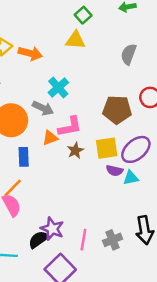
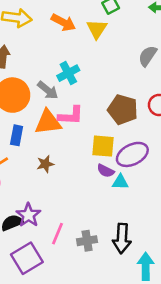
yellow triangle: (75, 40) -> (97, 29), turned 45
orange arrow: (30, 53) -> (63, 22), moved
orange triangle: (50, 138) -> (48, 122), size x1.6
brown star: (75, 151) -> (45, 164), moved

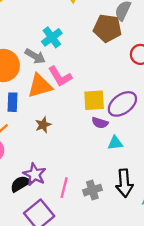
brown pentagon: (123, 110) -> (107, 28), moved
pink L-shape: (71, 116) -> (60, 76), turned 65
cyan triangle: (120, 182) -> (115, 143), moved

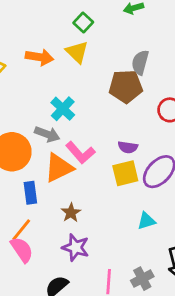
purple semicircle: (100, 123) -> (128, 147), moved
cyan triangle: (115, 143) -> (146, 221), moved
purple star: (35, 174) -> (76, 247), moved

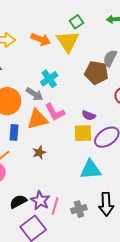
yellow triangle: (77, 52) -> (68, 41), size x1.4
cyan triangle: (146, 221) -> (91, 169), size x1.6
purple star: (76, 247) -> (40, 201), moved

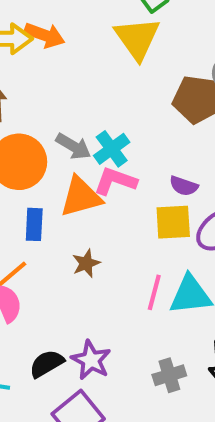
orange arrow: (41, 39) -> (45, 35), moved
cyan cross: (49, 79) -> (112, 149), moved
pink L-shape: (55, 112) -> (115, 181), turned 140
pink line: (55, 206) -> (154, 292), moved

